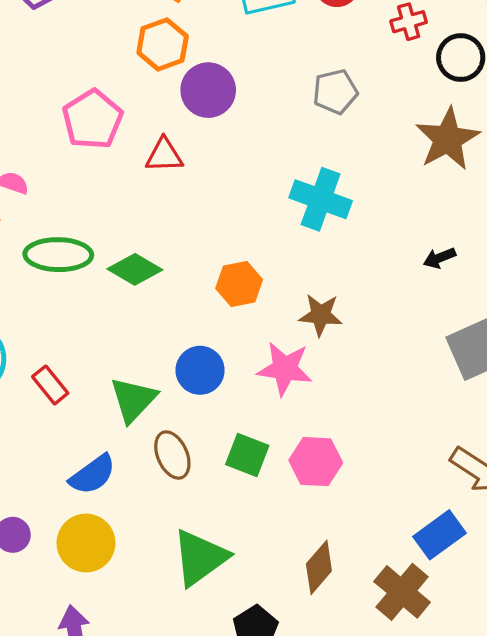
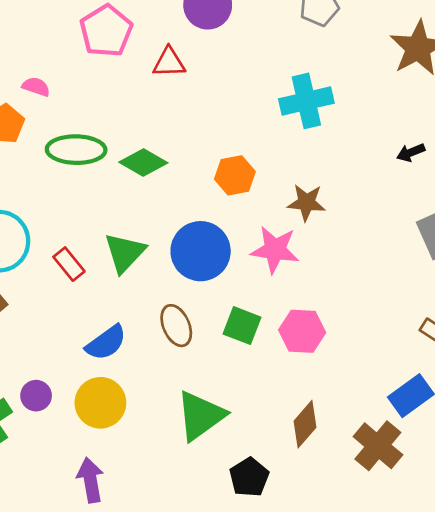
cyan cross: (321, 199) -> (306, 101), turned -33
blue circle: (200, 370) -> (201, 251), size x1.4
green triangle: (133, 400) -> (125, 253), moved

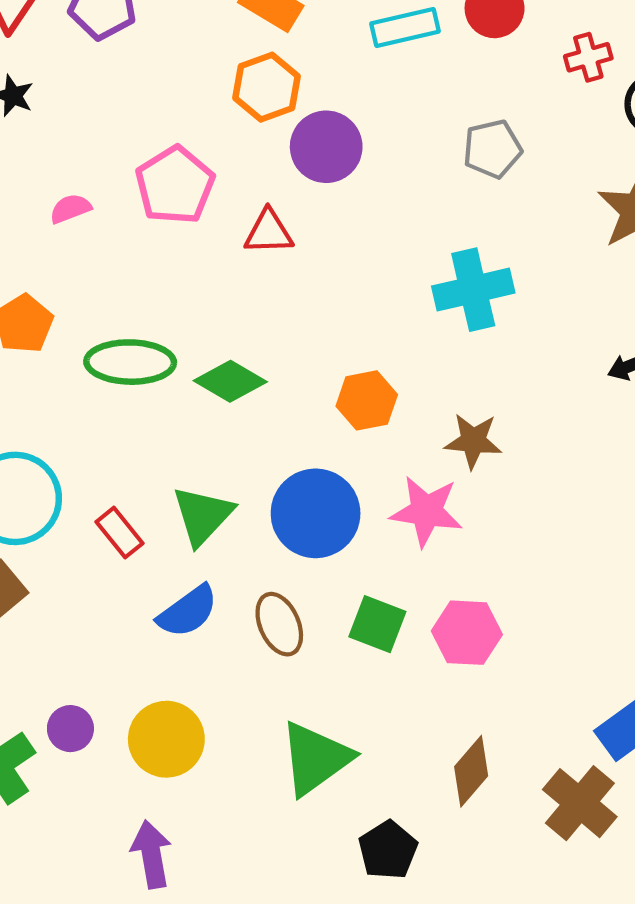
pink semicircle: (36, 87) -> (70, 209), moved, turned -40
blue semicircle: (106, 343) -> (188, 611), moved

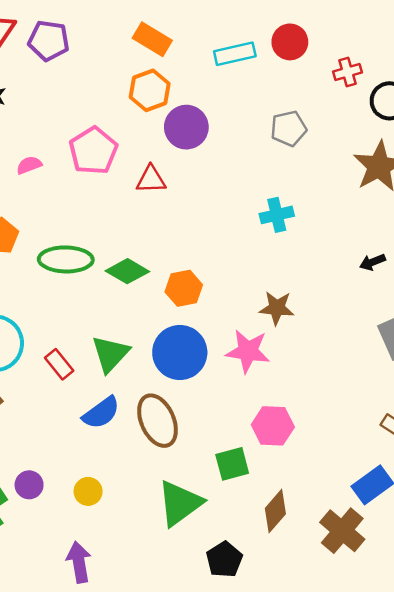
cyan cross: (473, 290) -> (277, 215), size x0.7
orange hexagon: (367, 400) -> (184, 288), moved
brown ellipse: (279, 624) -> (158, 421), size x1.4
green square: (377, 624) -> (232, 464), moved, turned -36
yellow circle: (166, 739) -> (88, 491), size x0.6

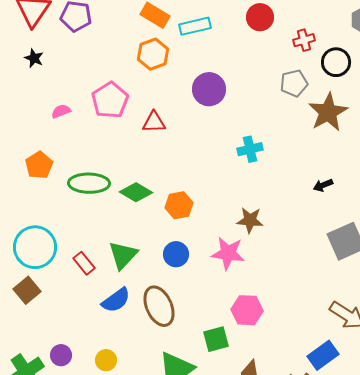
cyan rectangle: (235, 54) -> (195, 26), moved
purple circle: (186, 127) -> (209, 89), moved
gray pentagon: (289, 128) -> (294, 83), moved
blue circle: (180, 352) -> (176, 254), size x0.6

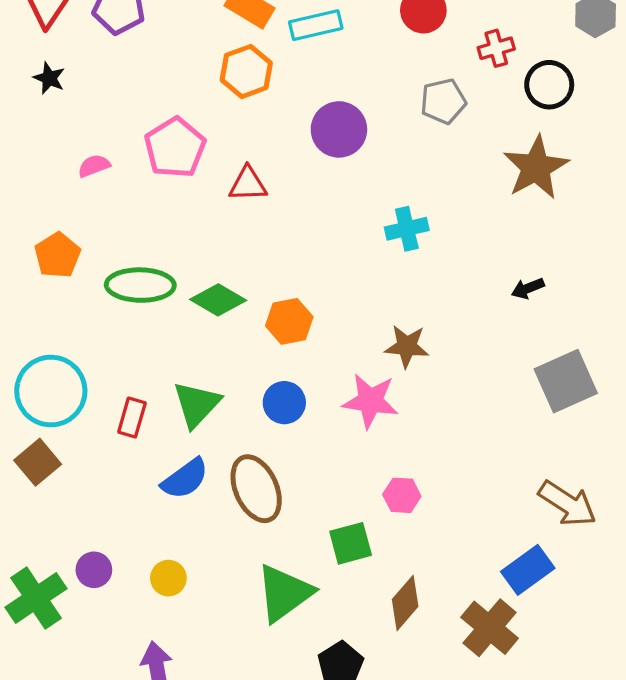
gray pentagon: (294, 83) -> (443, 101), moved
red rectangle: (84, 263) -> (132, 417), turned 55
pink hexagon: (247, 310) -> (402, 495), size x0.7

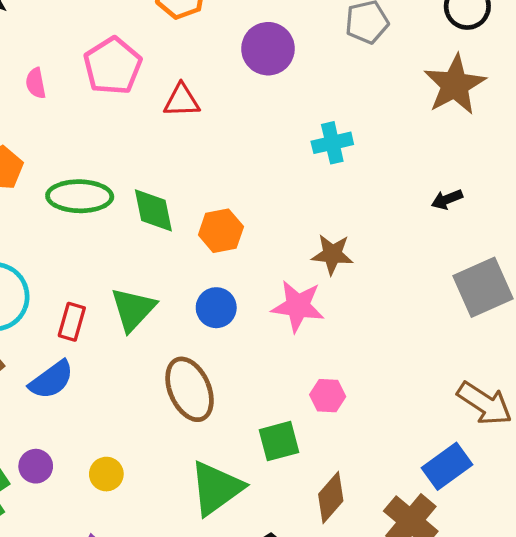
pink semicircle: (94, 166) -> (36, 83), turned -80
green diamond: (218, 300) -> (153, 210), turned 48
blue semicircle: (185, 479) -> (51, 380), moved

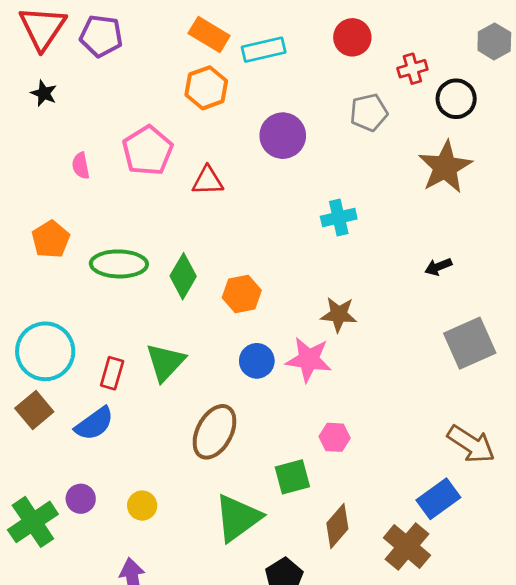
green diamond: (153, 210) -> (183, 276), turned 42
blue circle: (216, 308) -> (257, 361), moved
brown ellipse: (190, 389) -> (214, 432), turned 52

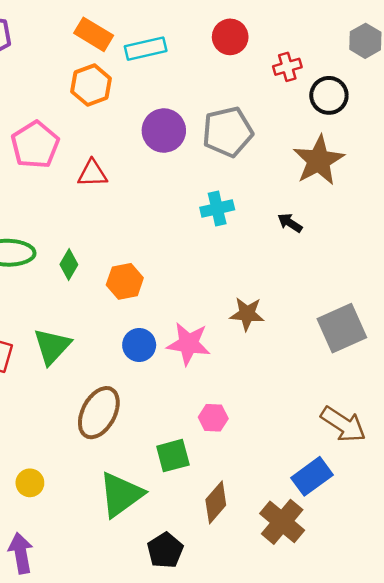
gray pentagon: (369, 112) -> (228, 132), moved, size x1.4
black arrow: (438, 267) -> (290, 223), moved, turned 55
green diamond: (183, 276) -> (69, 264), size x0.7
brown star: (339, 314) -> (247, 314), moved

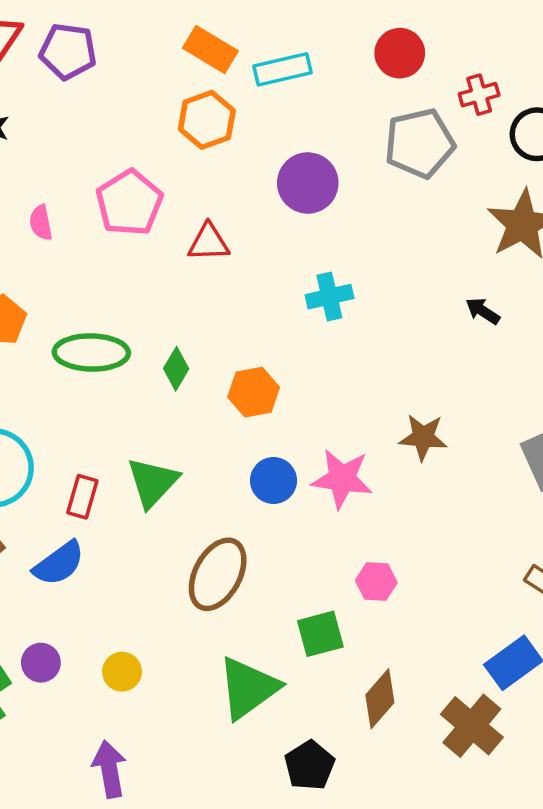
gray pentagon: (228, 132) -> (420, 143), moved
cyan cross: (217, 209) -> (329, 297), moved

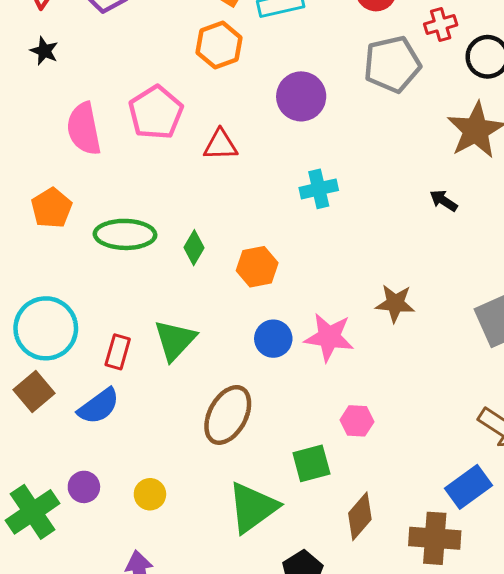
pink semicircle: (41, 223) -> (84, 129), size x1.8
brown cross: (472, 726) -> (435, 538), turned -36

